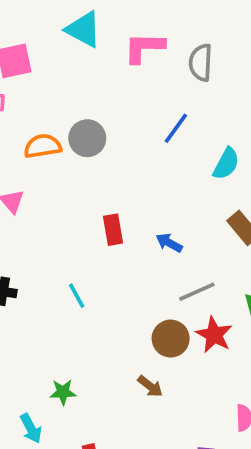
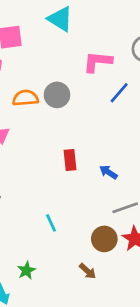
pink L-shape: (144, 48) -> (98, 62), moved
cyan line: (77, 296) -> (51, 223), moved
green star: (63, 392) -> (26, 270), turned -30

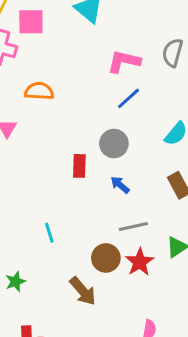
blue line: (119, 93) -> (129, 98), moved
gray circle: (57, 95) -> (114, 144), moved
brown arrow: (88, 271) -> (83, 291), size x1.5

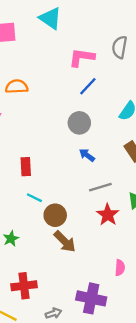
red rectangle: (79, 166) -> (26, 167), moved
cyan line: (49, 233) -> (34, 198), turned -42
brown circle: (106, 258) -> (55, 215), moved

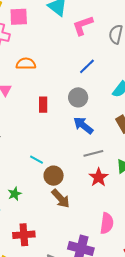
pink L-shape: (82, 57) -> (83, 25), moved, turned -30
blue arrow: (87, 155) -> (83, 125), size x1.5
red rectangle: (26, 167) -> (43, 105), moved
pink semicircle: (120, 268) -> (107, 223), size x1.5

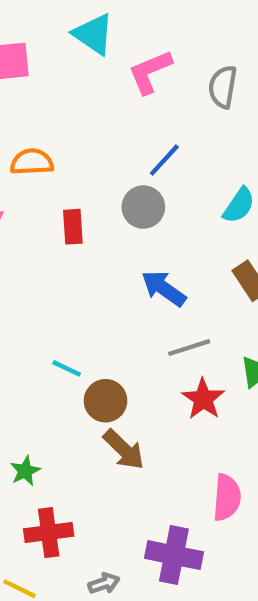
gray circle: (78, 97) -> (143, 207), moved
red rectangle: (43, 105) -> (73, 227), moved
green star: (15, 194) -> (25, 471), moved

